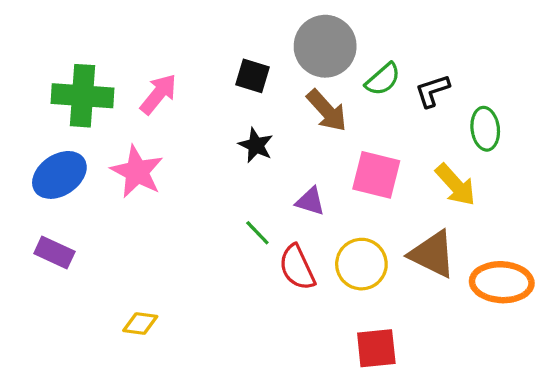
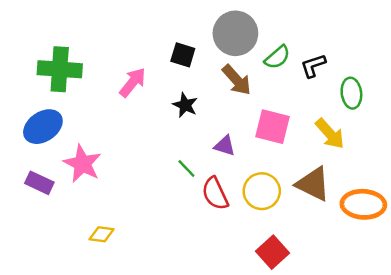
pink arrow: (158, 94) -> (133, 82), moved
pink star: (137, 172) -> (82, 164), moved
red square: (376, 348) -> (273, 252), turned -36

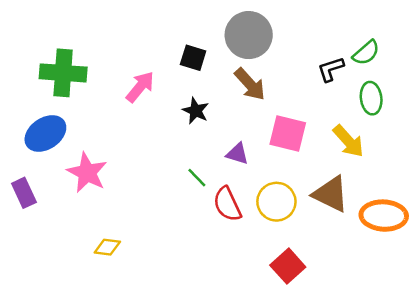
green semicircle: (277, 57) -> (366, 53), moved
purple rectangle: (39, 183) -> (24, 193), moved, turned 40

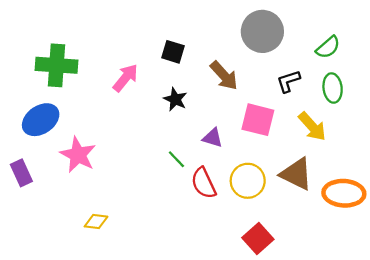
gray circle: (249, 35) -> (262, 31), moved
black L-shape: (331, 69) -> (288, 81), moved

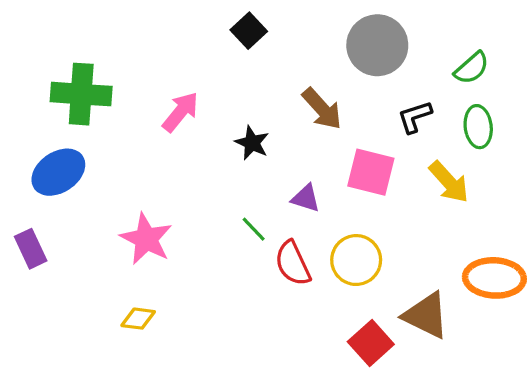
black square: (173, 52) -> (249, 31), moved, turned 30
pink star: (78, 155) -> (146, 239), moved
brown triangle: (296, 174) -> (426, 315), moved

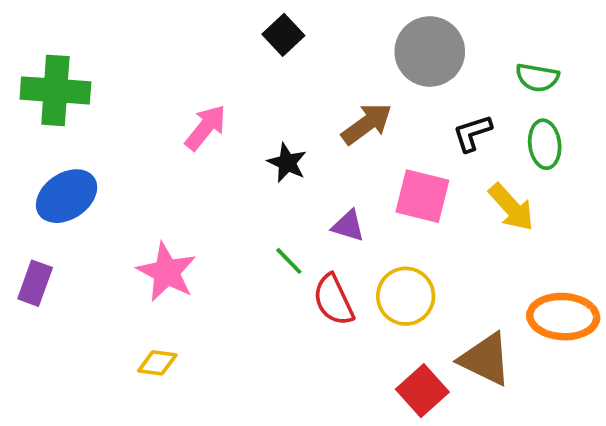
green semicircle: (472, 68) -> (537, 77), turned 51
green cross: (81, 94) -> (55, 90), moved
brown arrow: (322, 109) -> (367, 124), turned -84
purple rectangle: (31, 249) -> (35, 283), turned 45

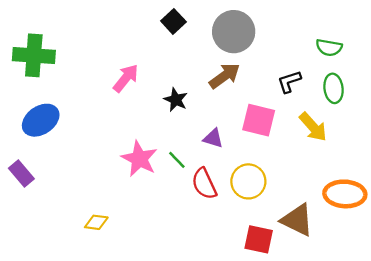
gray circle: (430, 52) -> (234, 32), moved
pink star: (167, 272) -> (139, 159), moved
purple rectangle: (35, 283) -> (21, 173), turned -60
red square: (422, 391) -> (259, 239), turned -36

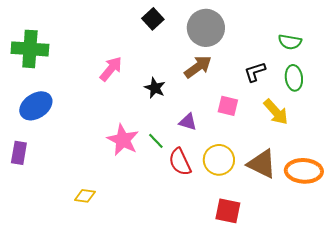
pink square: (259, 120) -> (228, 106), size x0.7
purple rectangle: (21, 173) -> (19, 153), turned 50
brown triangle: (297, 220) -> (262, 164), moved

